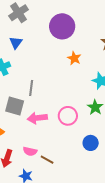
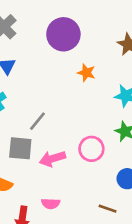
gray line: (31, 88) -> (37, 121), turned 42
brown line: (47, 160) -> (108, 209), moved

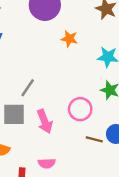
pink arrow: (52, 159) -> (45, 121), turned -90
brown line: (108, 209) -> (94, 139), moved

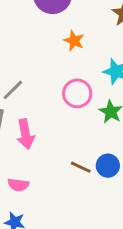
pink circle: (80, 109) -> (77, 93), moved

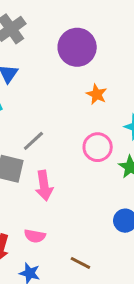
brown line: (81, 167) -> (80, 263), moved

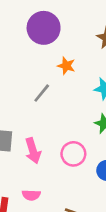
gray line: (33, 141) -> (42, 93), moved
pink circle: (98, 147) -> (73, 154), moved

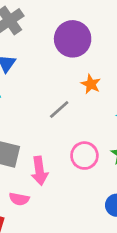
pink circle: (73, 154) -> (84, 156), moved
pink semicircle: (31, 195) -> (19, 199), moved

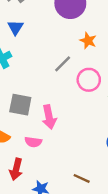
pink circle: (84, 156) -> (89, 80), moved

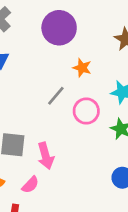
pink semicircle: (33, 142) -> (30, 185), turned -49

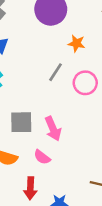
pink semicircle: (30, 185) -> (42, 157), turned 90

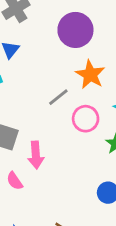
orange star: (77, 43) -> (90, 75), size x1.5

